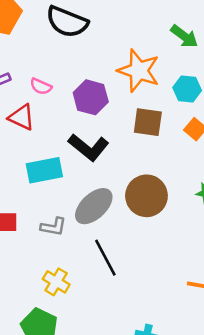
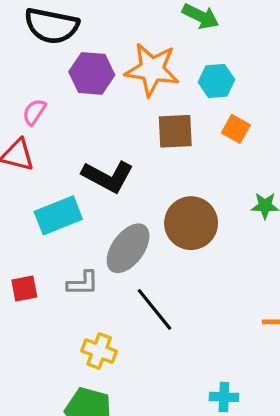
pink semicircle: (41, 86) -> (34, 112), turned 110
purple hexagon: (91, 97) -> (92, 73), moved

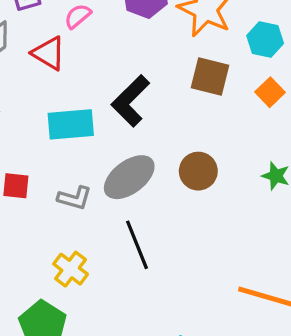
black L-shape: (108, 176) -> (131, 101), turned 90
brown circle: (191, 223) -> (198, 171), size x0.7

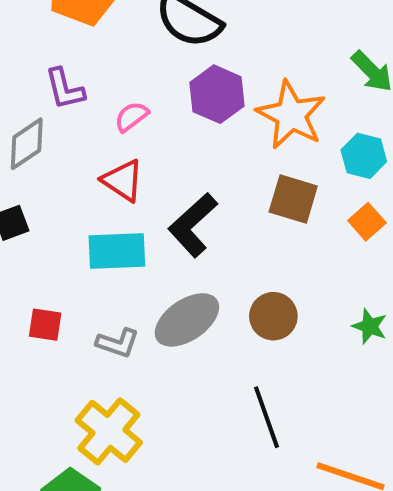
red triangle: (49, 53) -> (123, 180), moved
black line: (137, 245) -> (266, 417), moved
yellow cross: (71, 269) -> (109, 431), size x1.5

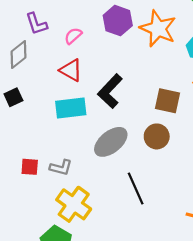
brown square: (293, 199) -> (168, 101), moved
red square: (45, 325) -> (30, 167), moved
gray L-shape: (118, 343) -> (61, 168), moved
black line: (266, 417) -> (136, 188), moved

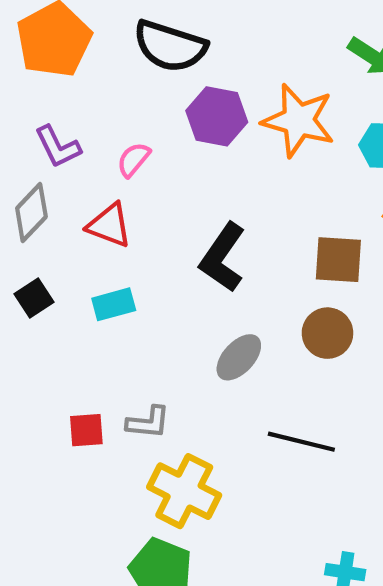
red triangle: (71, 70) -> (109, 225), moved
cyan rectangle: (71, 108) -> (114, 304), moved, size x0.7
gray ellipse: (111, 142) -> (239, 357), size x0.7
black line: (136, 188) -> (301, 442), turned -44

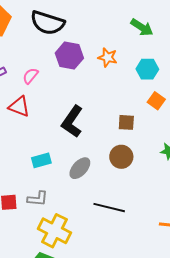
orange star: (298, 120) -> (108, 57), size x0.6
brown square: (338, 260) -> (126, 122), size x0.7
cyan rectangle: (114, 304) -> (41, 160), moved

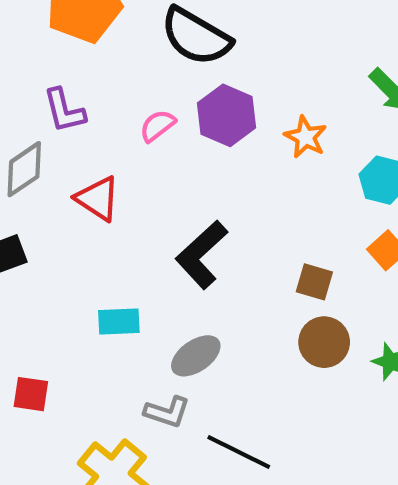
pink semicircle: (31, 76) -> (157, 126), moved
brown circle: (121, 157) -> (324, 342), moved
gray L-shape: (38, 199) -> (167, 412), moved

